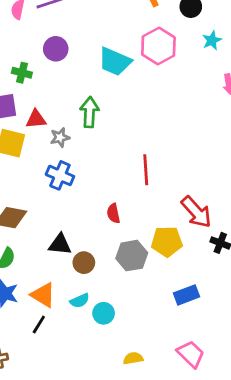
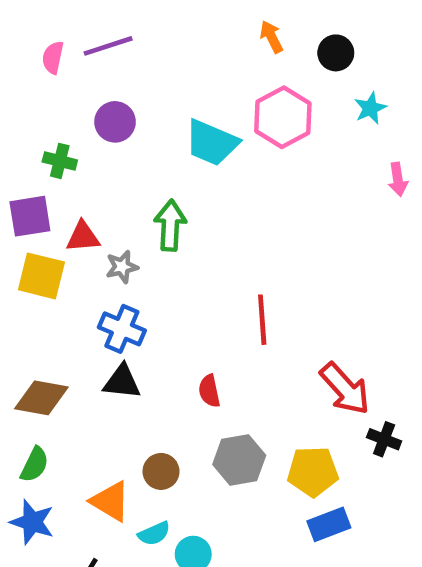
yellow pentagon: (167, 242) -> (313, 471), moved
black triangle: (60, 244) -> (122, 382), moved
orange triangle: (43, 295) -> (110, 501), moved

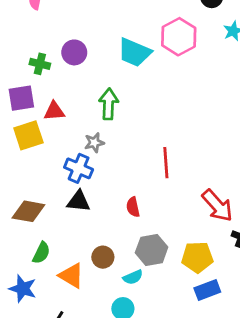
purple circle: (115, 122) -> (74, 52), moved
gray star: (122, 267) -> (94, 143), moved
yellow square: (41, 276) -> (28, 135), turned -32
green semicircle: (35, 465) -> (41, 253), moved
cyan semicircle: (154, 534) -> (133, 277), moved

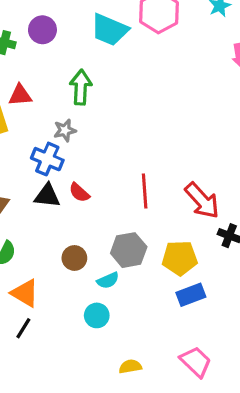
red line: (166, 163) -> (145, 191), moved
red semicircle: (133, 207) -> (79, 193), moved, turned -36
orange triangle: (71, 276) -> (25, 293), moved

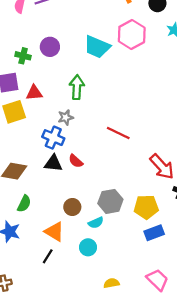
red line: (145, 191) -> (118, 133), moved, turned -60
orange triangle: (25, 293) -> (54, 232), moved
black line: (23, 328) -> (48, 256), moved

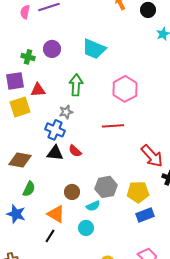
pink hexagon: (132, 35) -> (125, 89), moved
red line: (118, 133) -> (113, 126), turned -30

